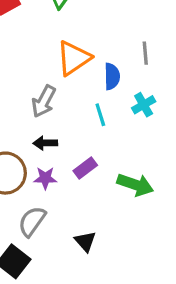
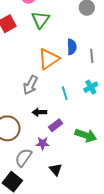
blue semicircle: (112, 76) -> (72, 47), moved
black arrow: (45, 143) -> (40, 112), moved
purple star: (45, 178) -> (43, 143), moved

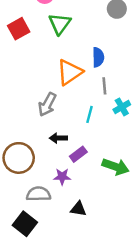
gray line: (92, 56) -> (104, 86), moved
cyan line: (65, 93) -> (89, 114), turned 32
gray semicircle: (23, 158) -> (39, 194), turned 54
black triangle: (56, 170) -> (78, 209), turned -40

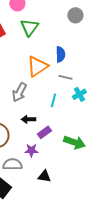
gray line: (104, 86) -> (65, 77), turned -72

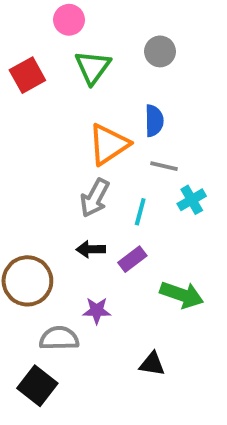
gray circle: (75, 15) -> (160, 51), moved
gray arrow: (19, 92) -> (95, 198), moved
purple rectangle: (44, 132) -> (132, 259), moved
black triangle: (44, 176) -> (152, 364), moved

